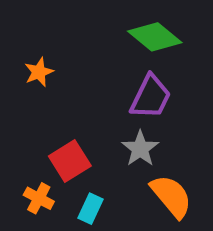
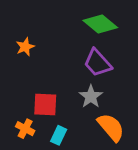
purple trapezoid: (151, 97) -> (98, 63), turned 112
red square: (70, 161) -> (45, 104), turned 35

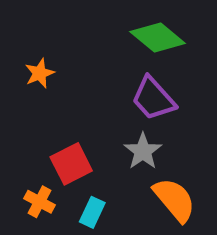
red square: (45, 104) -> (71, 164), turned -30

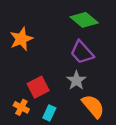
orange star: (40, 73) -> (21, 39), size x1.5

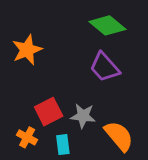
gray star: (76, 80) -> (83, 116), moved, turned -30
cyan rectangle: (49, 113) -> (63, 145), turned -32

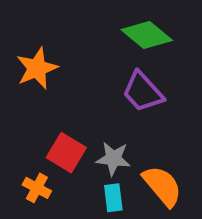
red square: (49, 112) -> (66, 153), turned -32
cyan rectangle: (63, 145) -> (113, 198), moved

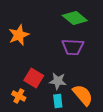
purple trapezoid: (143, 92) -> (73, 47), turned -45

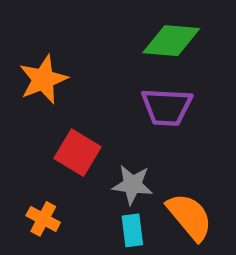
green diamond: (75, 18) -> (171, 41), turned -35
red square: (34, 78) -> (78, 153), moved

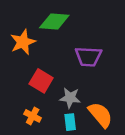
green diamond: (171, 41) -> (54, 21), moved
orange cross: (43, 219) -> (33, 116), moved

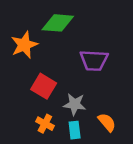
orange semicircle: (100, 115) -> (107, 122), size x0.7
orange cross: (33, 116) -> (45, 124), moved

